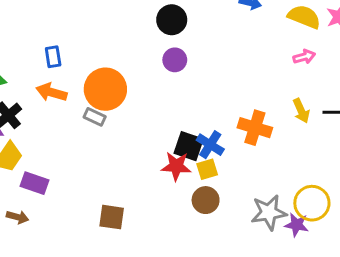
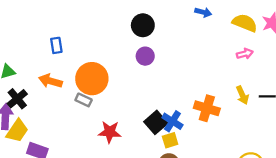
blue rectangle: (53, 57) -> (56, 45), moved
black square: (189, 146) -> (156, 122), turned 30
red star: (176, 166) -> (110, 132), moved

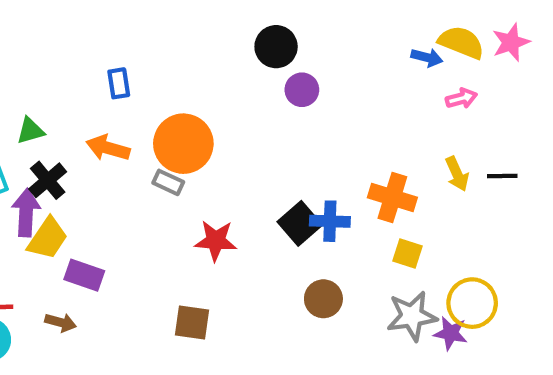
blue arrow: (203, 12) -> (427, 57), moved
purple circle: (145, 56) -> (302, 90), moved
blue cross: (172, 121) -> (330, 221), turned -30
yellow square: (170, 140) -> (407, 254), moved, turned 35

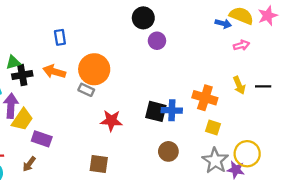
black cross: (48, 180) -> (22, 75), moved, turned 30
black square: (300, 223) -> (156, 111), turned -35
gray star: (412, 316) -> (215, 161), turned -30
brown arrow: (61, 322) -> (29, 164), turned 112

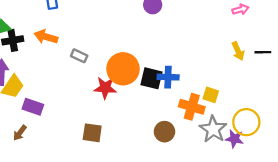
orange circle: (94, 69) -> (123, 69), moved
orange cross: (205, 98) -> (192, 107), moved
brown circle: (168, 151) -> (164, 132), moved

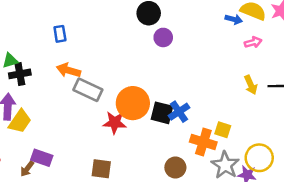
orange arrow: (46, 37) -> (68, 70), moved
gray rectangle: (79, 56) -> (88, 90), size x1.6
blue cross: (168, 77) -> (179, 112), turned -36
purple rectangle: (33, 107) -> (42, 158), moved

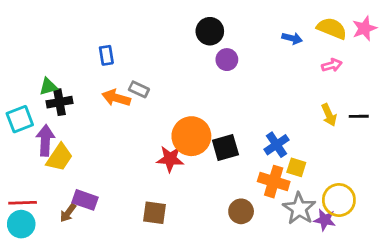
blue arrow: (234, 19) -> (292, 38), moved
gray rectangle: (88, 90) -> (139, 89), moved, size x0.6
blue cross: (179, 112) -> (276, 145), moved
black square: (162, 113) -> (225, 148), turned -30

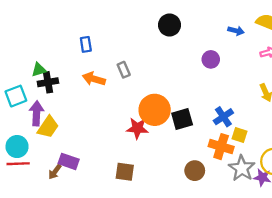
purple circle: (227, 60) -> (211, 59), moved
gray rectangle: (139, 89) -> (124, 70), moved, turned 42
cyan circle: (21, 224) -> (17, 147), moved

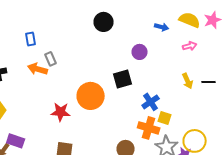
gray rectangle: (124, 70) -> (51, 59), moved
black square: (182, 119) -> (123, 79), moved
red star: (137, 128) -> (61, 112), moved

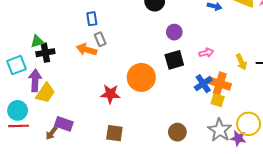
blue rectangle: (31, 39) -> (92, 19), moved
pink arrow: (190, 46) -> (206, 53), moved
purple circle: (140, 52) -> (174, 32), moved
orange cross: (149, 128) -> (220, 84), moved

